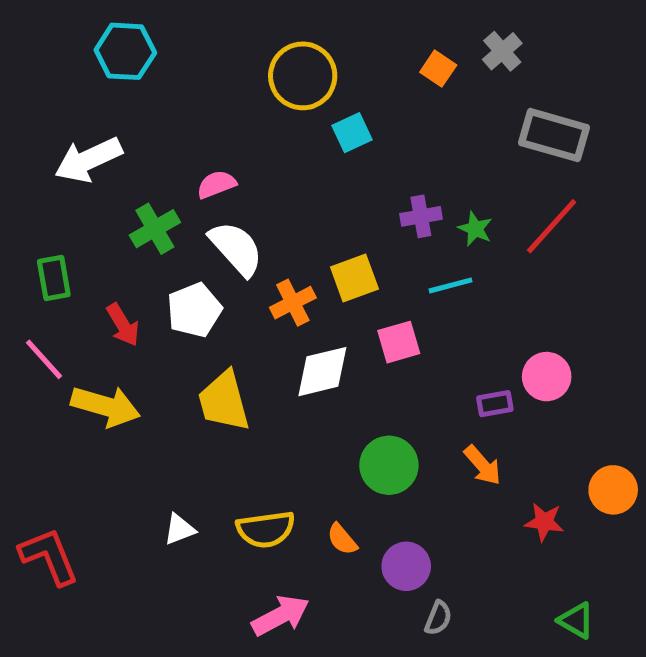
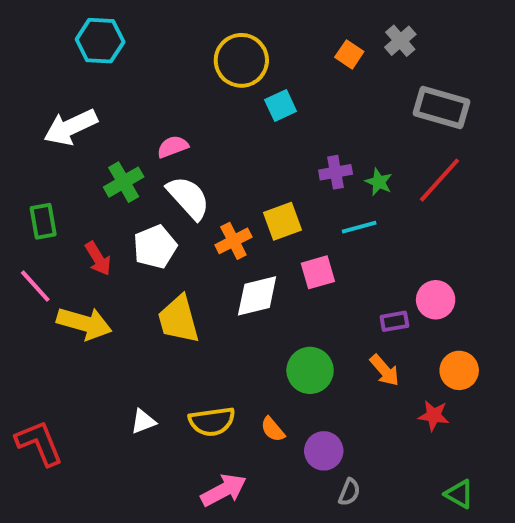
orange circle: (613, 490) -> (459, 370), moved

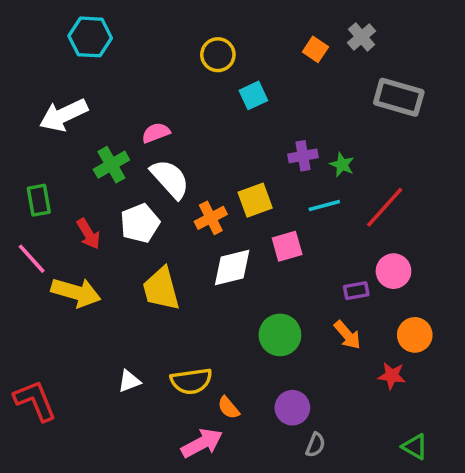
yellow circle: (241, 60) -> (218, 55), size x0.7
red line: (440, 180) -> (385, 207), moved
orange semicircle: (273, 429) -> (229, 408), moved

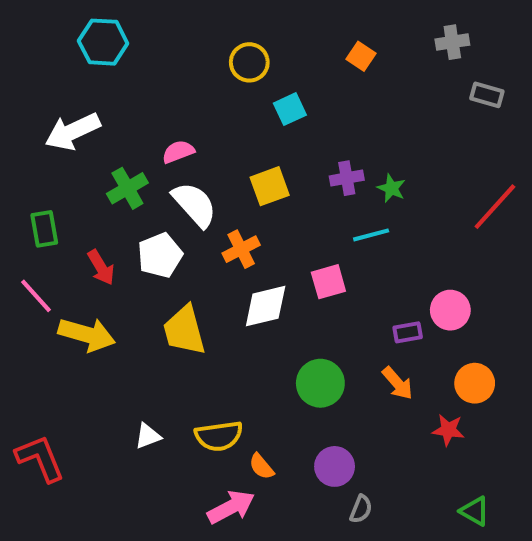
gray cross: (362, 37) -> (452, 42), moved, turned 32
gray rectangle: (399, 97) -> (487, 95), moved, size x0.6
yellow square: (255, 200) -> (270, 186), moved
red line: (385, 207) -> (495, 207), moved

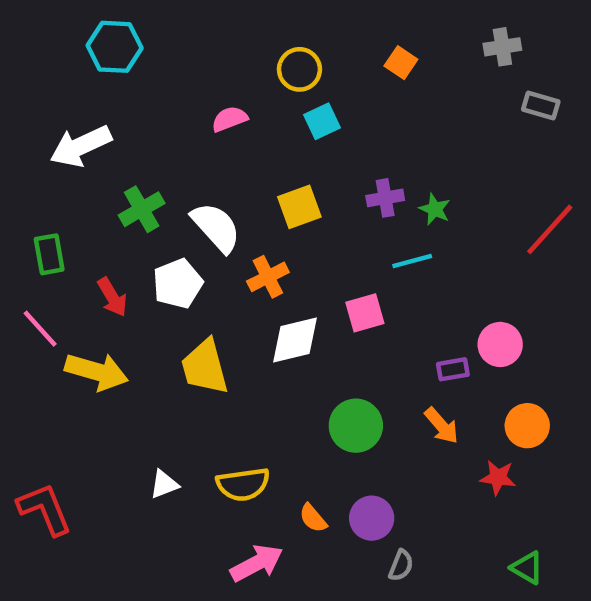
yellow circle: (249, 62) -> (299, 69), moved
pink semicircle: (178, 152) -> (230, 119), moved
orange semicircle: (261, 466) -> (313, 518), moved

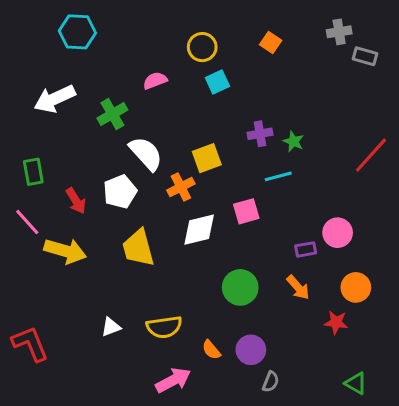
gray rectangle: (541, 105) -> (365, 56), moved
yellow square: (299, 207) -> (207, 158), moved
green cross: (142, 209) -> (112, 114), moved

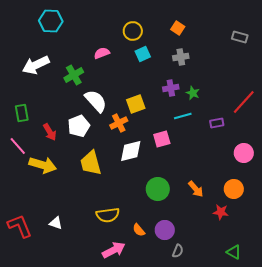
gray cross: (339, 32) -> (181, 57), moved
pink circle: (338, 233) -> (244, 153), moved
purple rectangle: (306, 249) -> (217, 123), moved
white triangle: (111, 327) -> (56, 223), moved, turned 40

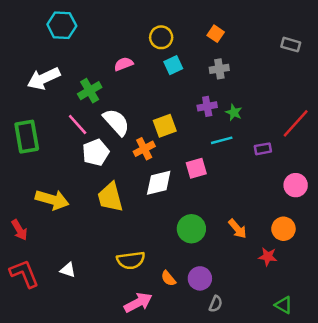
green rectangle: (22, 113) -> (27, 137), size x1.5
red arrow: (50, 132) -> (19, 230), moved
pink line: (18, 146) -> (78, 125), moved

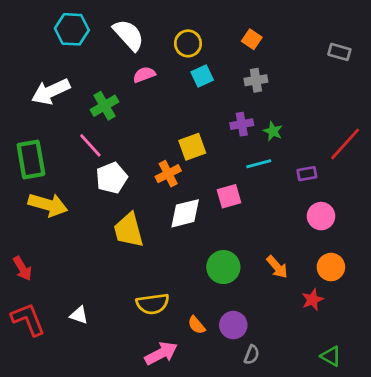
white semicircle: (116, 122) -> (129, 35), moved
pink circle: (296, 185) -> (321, 216), moved
yellow arrow: (52, 200) -> (48, 205), moved
red star: (268, 257) -> (313, 300), turned -30

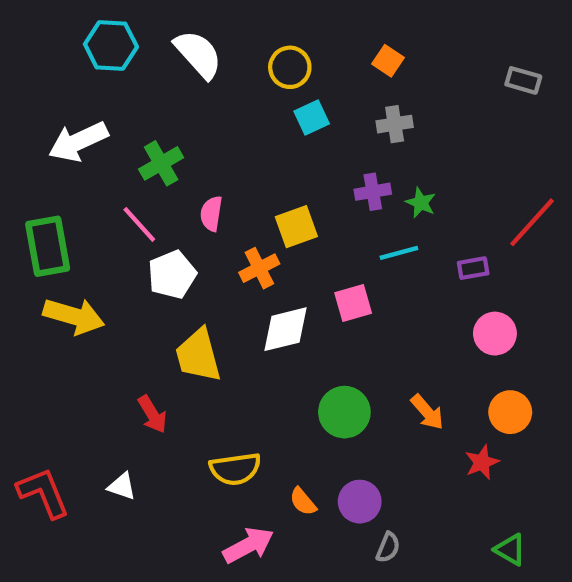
pink semicircle: (144, 75) -> (211, 214), moved, turned -60
red arrow: (22, 268) -> (152, 414), moved

